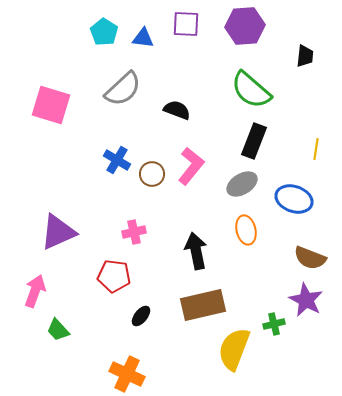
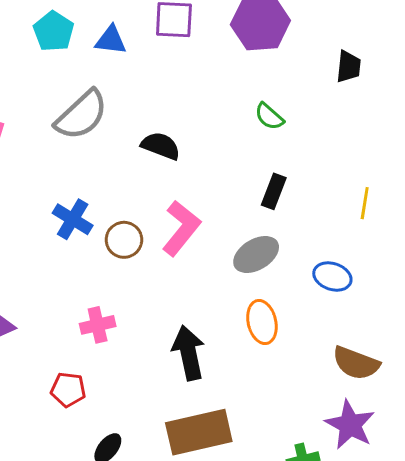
green semicircle: (251, 90) -> (269, 117), size x0.5
black rectangle: (254, 141) -> (274, 191), size x0.7
blue ellipse: (294, 199) -> (332, 277), size x0.7
red pentagon: (114, 276) -> (68, 390), size x0.7

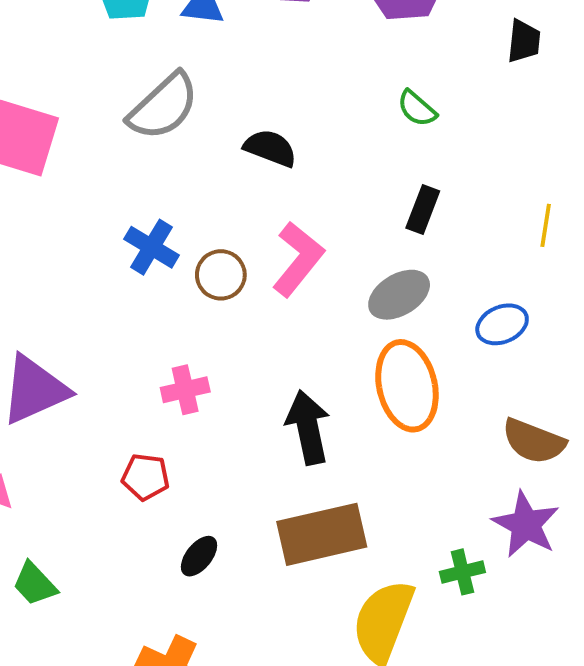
blue ellipse: (332, 277) -> (502, 324), turned -42
orange ellipse: (262, 322) -> (407, 386), size x1.5

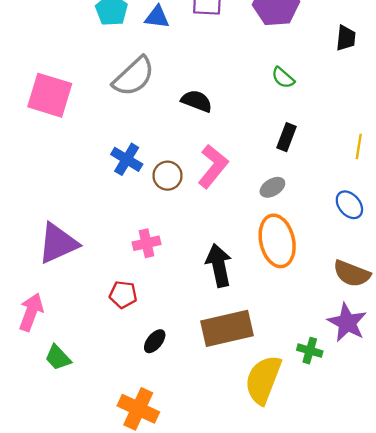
gray ellipse: (399, 295) -> (272, 187), size x0.7
blue ellipse: (502, 324) -> (349, 205), moved, turned 72
green cross: (462, 572) -> (310, 351), turned 30

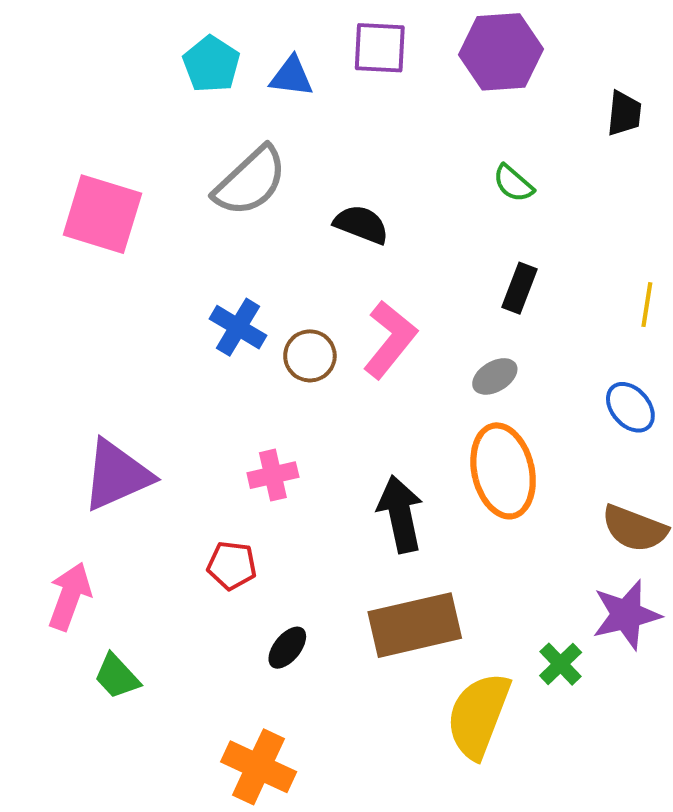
purple star: (347, 323) -> (626, 615), turned 30
green cross: (310, 351) -> (561, 664), turned 30

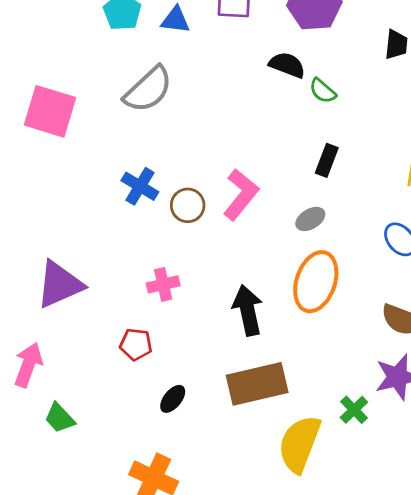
black semicircle: (361, 224) -> (287, 65), moved
orange ellipse: (503, 471) -> (316, 282), turned 32

